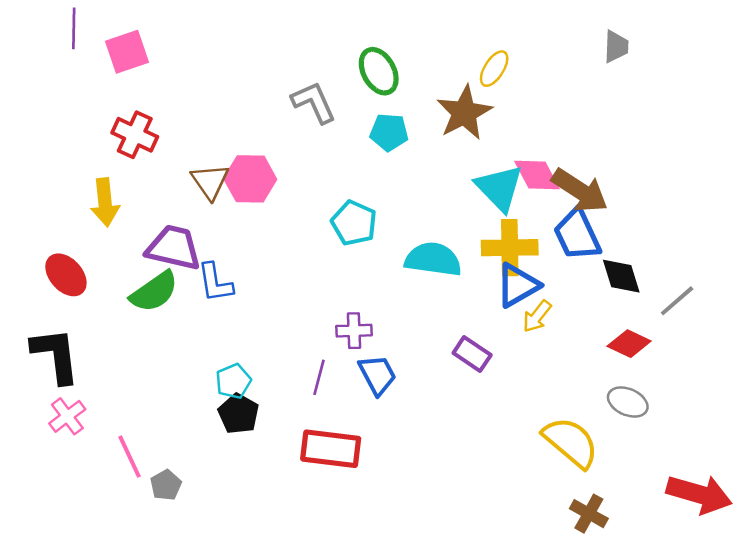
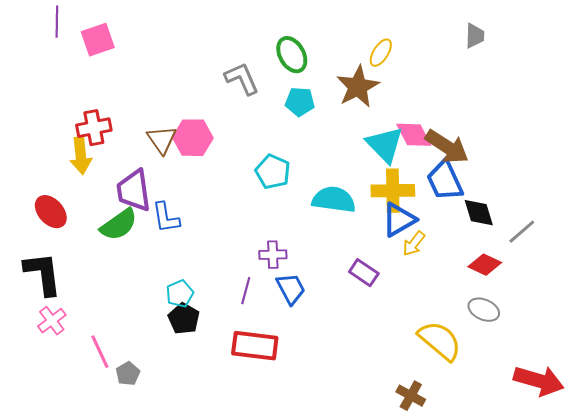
red cross: (135, 135) -> (94, 128), moved, turned -36
purple trapezoid: (174, 248) -> (134, 191), turned -111
brown cross: (589, 514) -> (411, 396), moved

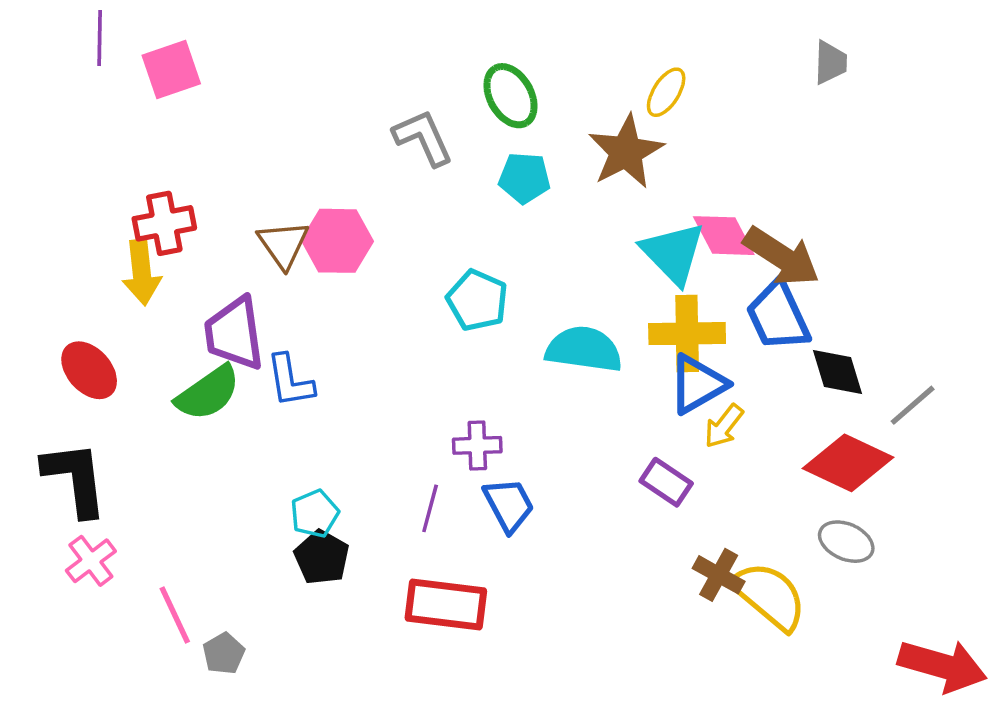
red diamond: (485, 265) -> (848, 463), size x1.5
purple rectangle: (364, 273) -> (666, 482), moved
brown cross: (411, 396) -> (719, 575), moved

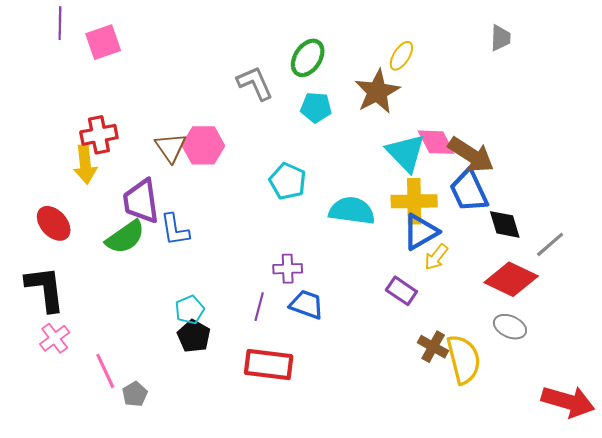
green ellipse: (510, 96) -> (308, 58), turned 63
blue trapezoid: (509, 505) -> (307, 305), turned -42
yellow semicircle: (769, 596) -> (464, 359), turned 36

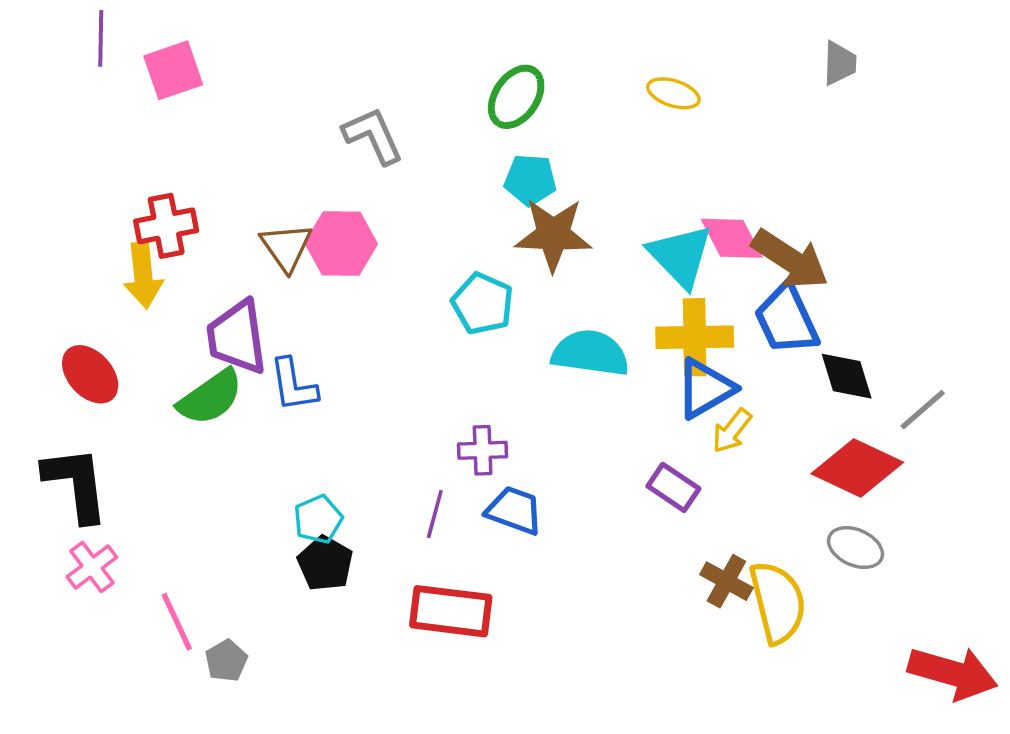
yellow ellipse: (401, 56) -> (673, 93), turned 76
gray L-shape: (255, 83) -> (373, 136), moved
brown star: (377, 92) -> (553, 235), moved, turned 30

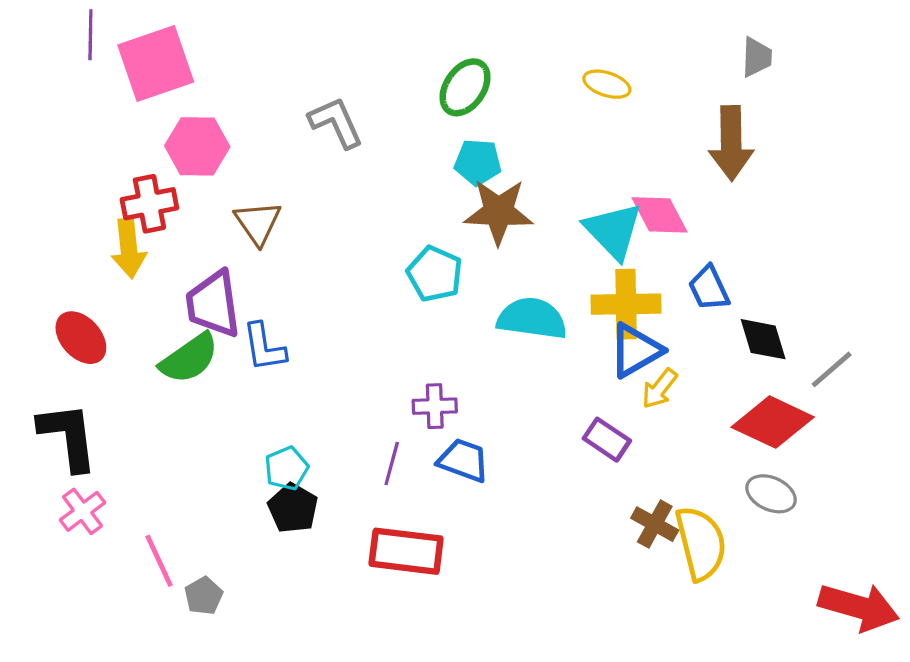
pink square: (173, 70) -> (156, 63), size x1.4
pink hexagon: (341, 244) -> (197, 146), moved
brown arrow: (790, 259) -> (731, 143), moved, turned 56
blue trapezoid: (787, 320) -> (709, 288), size x0.7

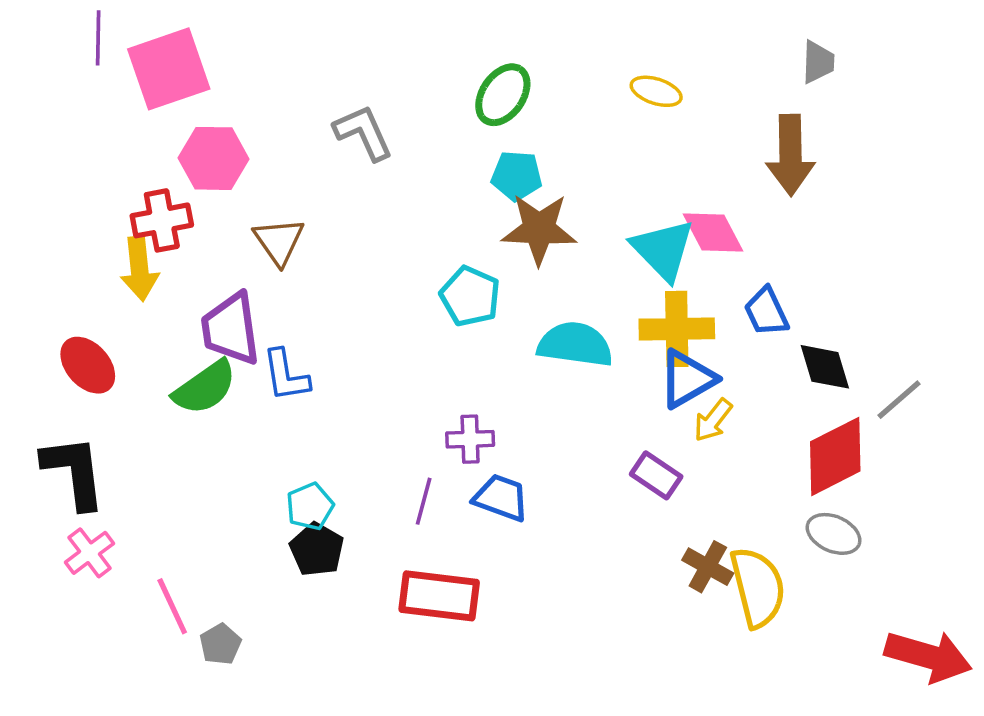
red diamond: (773, 422) -> (835, 456), turned -52

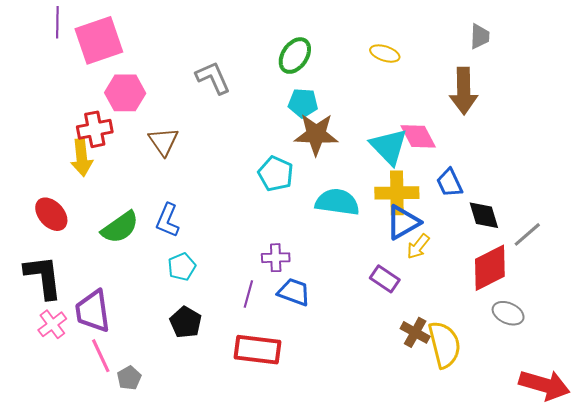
purple trapezoid: (231, 329) -> (93, 311), moved
blue L-shape: (286, 375) -> (168, 220), turned 32
cyan pentagon: (310, 506) -> (182, 267), moved
gray ellipse: (834, 534) -> (508, 313), moved

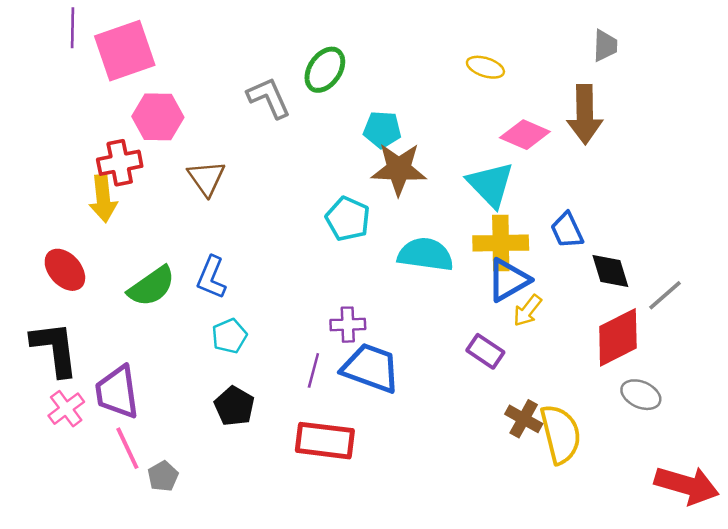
green ellipse: (295, 56) -> (325, 70), moved
pink diamond: (418, 136) -> (525, 135), moved, turned -39
blue trapezoid: (294, 292) -> (371, 368), size x1.4

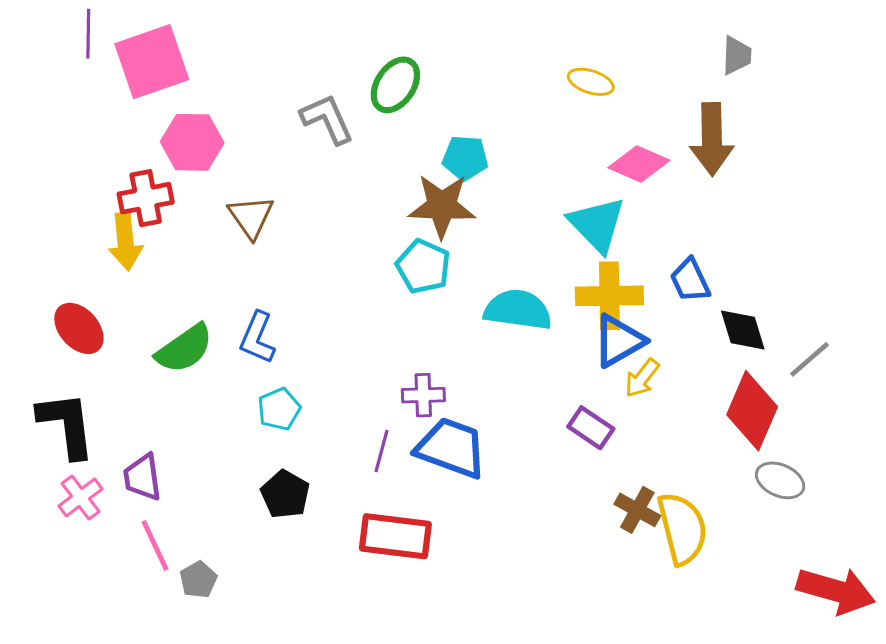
brown star: (399, 169) -> (442, 206), moved
red diamond: (618, 337) -> (752, 411), turned -40
purple trapezoid: (117, 392) -> (143, 477), size x0.7

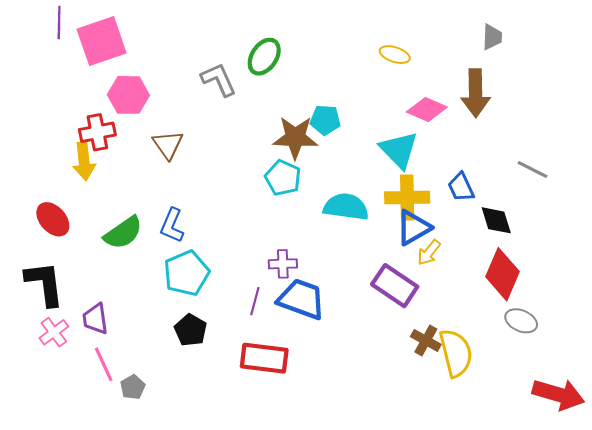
cyan pentagon: (465, 158) -> (325, 120), moved
gray line: (810, 359) -> (533, 170), moved, turned 68
cyan pentagon: (279, 409) -> (186, 273), size x1.6
purple rectangle: (591, 428) -> (395, 286), size x1.5

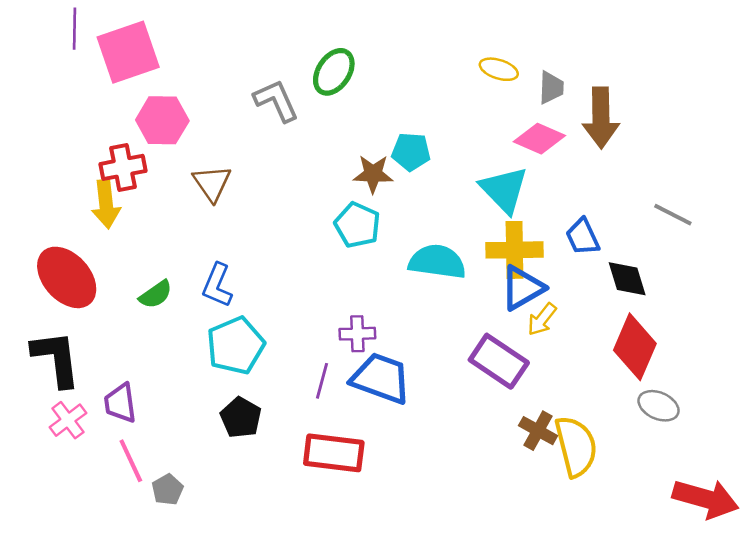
gray trapezoid: (492, 37) -> (551, 88), moved
brown star: (295, 137) -> (373, 174), size x0.7
red ellipse: (53, 219) -> (67, 277), size x1.4
green semicircle: (123, 233) -> (156, 294), size x0.7

